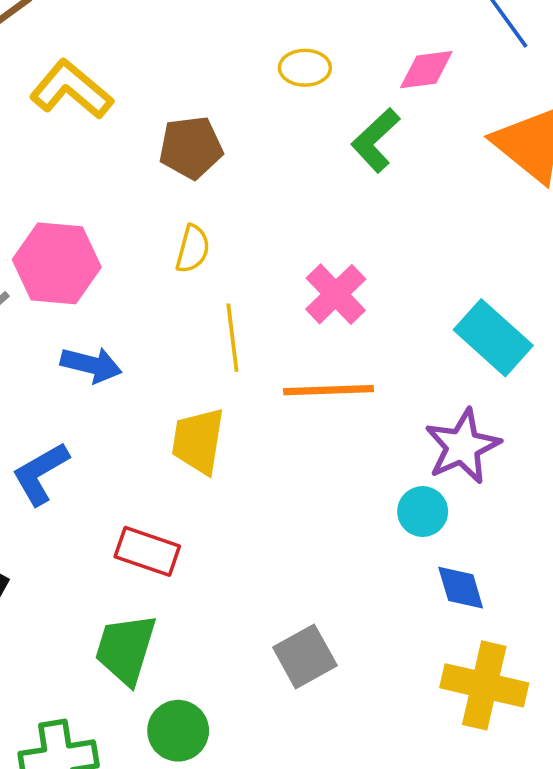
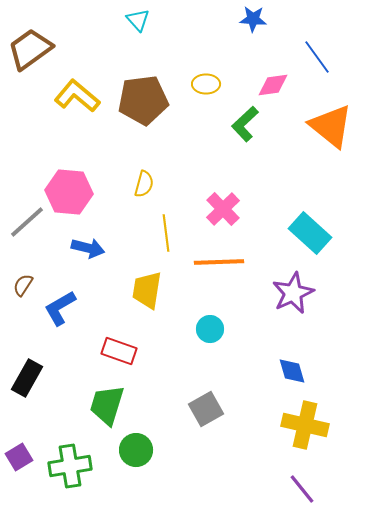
brown pentagon: (191, 147) -> (143, 100), moved, size x1.4
cyan circle: (423, 512) -> (210, 329), moved

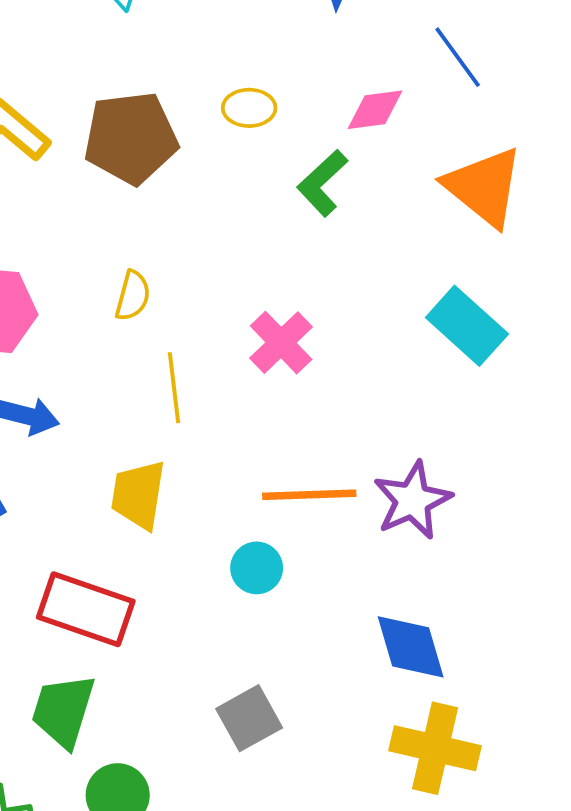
cyan rectangle: (310, 233) -> (467, 326), moved
orange line: (219, 262) -> (309, 495), moved
red rectangle: (119, 351) -> (86, 609), size x1.4
blue diamond: (292, 371) -> (411, 647), size x1.4

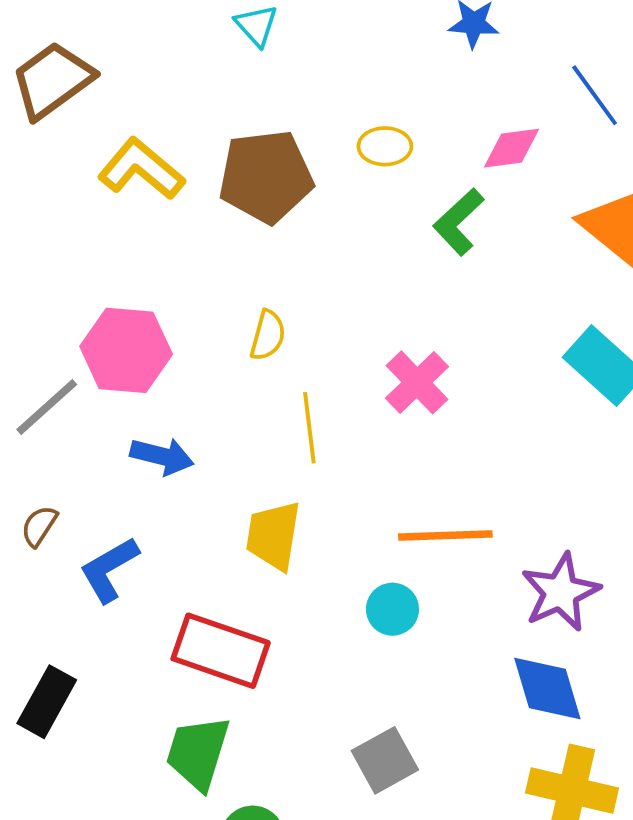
purple star: (413, 500) -> (561, 592), moved

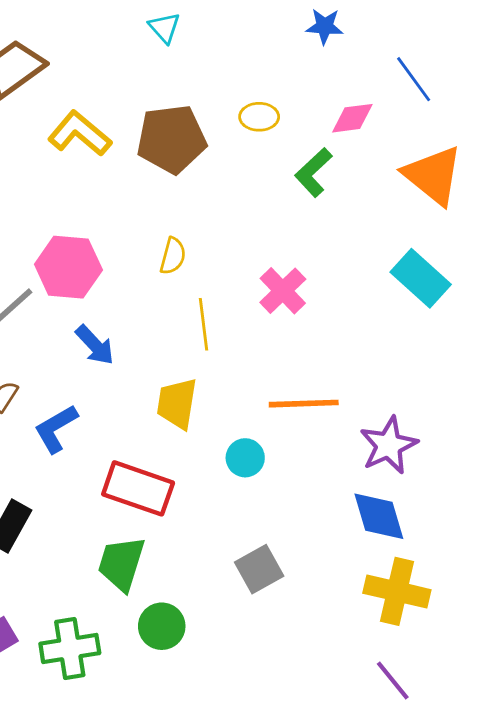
blue arrow: (162, 456) -> (95, 345), turned 33
cyan circle: (392, 609) -> (245, 458), moved

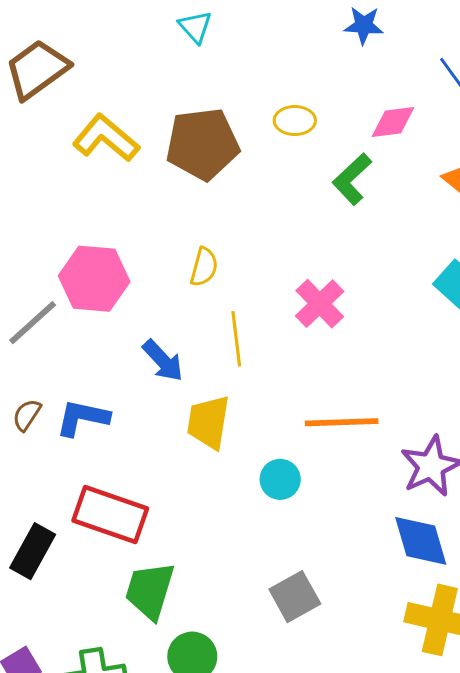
blue arrow: (95, 345) -> (163, 361), moved
blue L-shape: (56, 429) -> (82, 418), moved, turned 42
red rectangle: (138, 488) -> (110, 514), moved

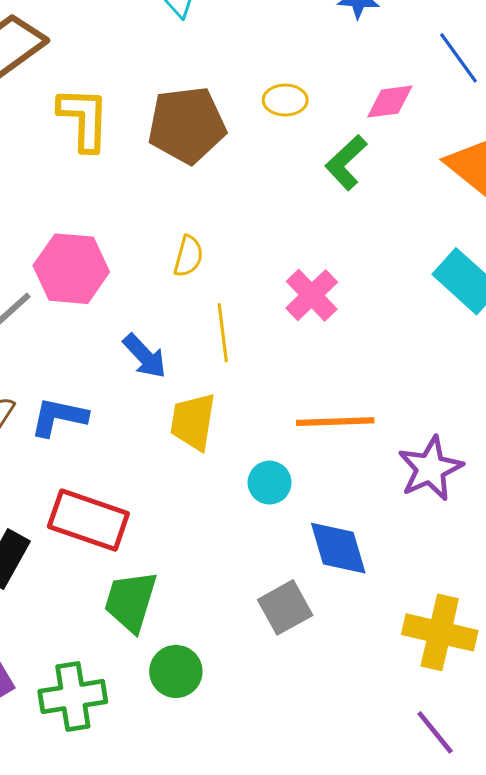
yellow L-shape: (106, 138) -> (84, 119), turned 52
blue diamond: (421, 541) -> (338, 548), moved

